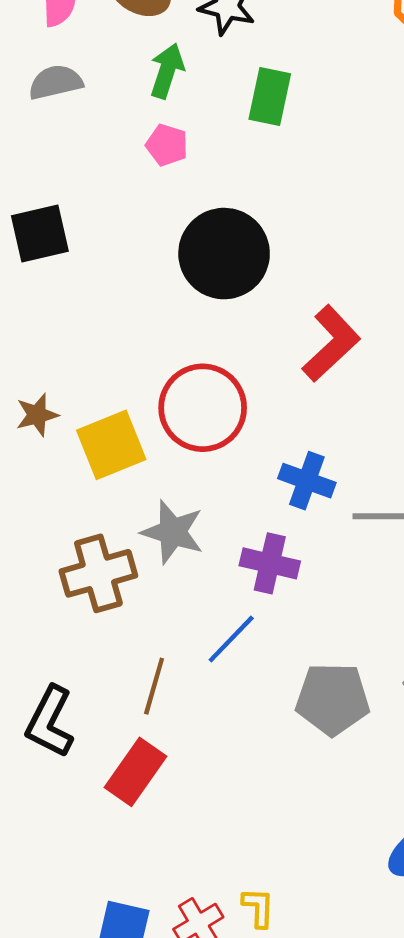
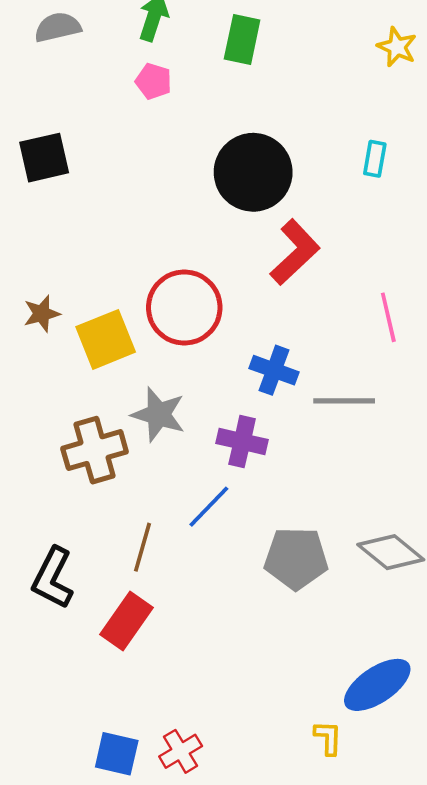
black circle: (224, 254) -> (253, 172), moved
yellow L-shape: (258, 907) -> (328, 738), moved

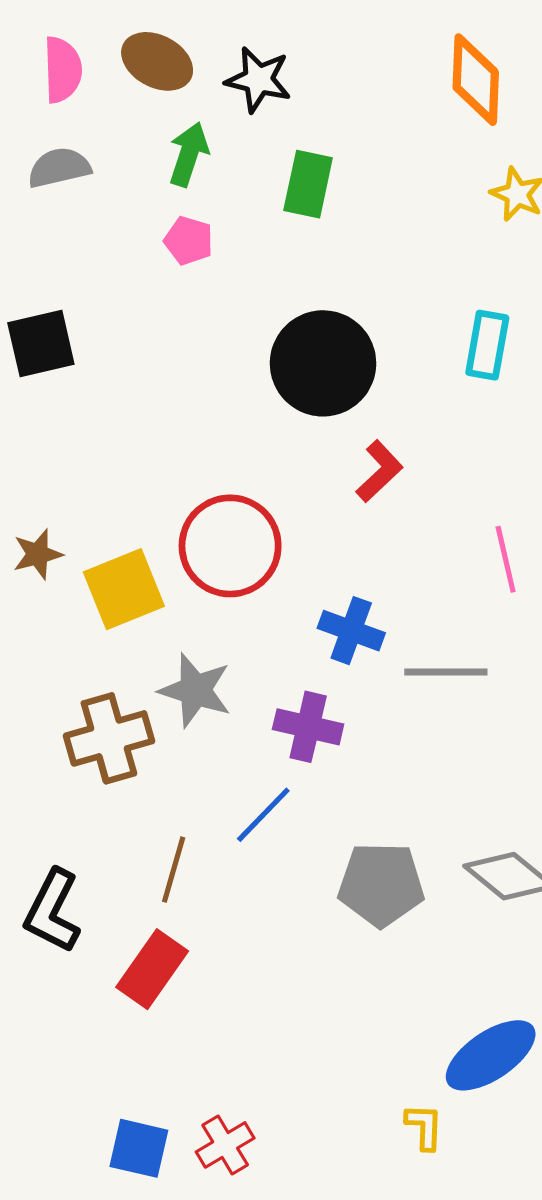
cyan rectangle: (375, 159) -> (487, 345), size x1.4
red L-shape: (295, 252) -> (379, 471), size x0.7

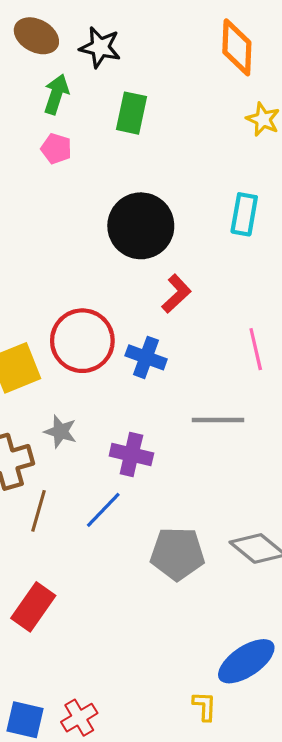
blue cross: (351, 631) -> (146, 357), moved
gray star: (195, 690) -> (60, 432), size x0.7
brown line: (174, 870) -> (39, 511), moved

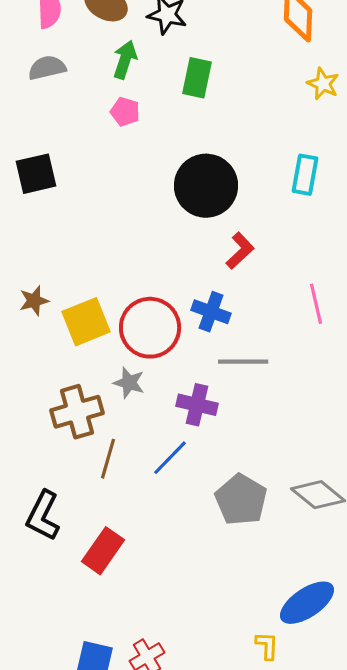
red circle: (82, 341) -> (150, 328), moved
gray line: (218, 420) -> (243, 362), moved
gray pentagon: (177, 554) -> (241, 500), turned 30

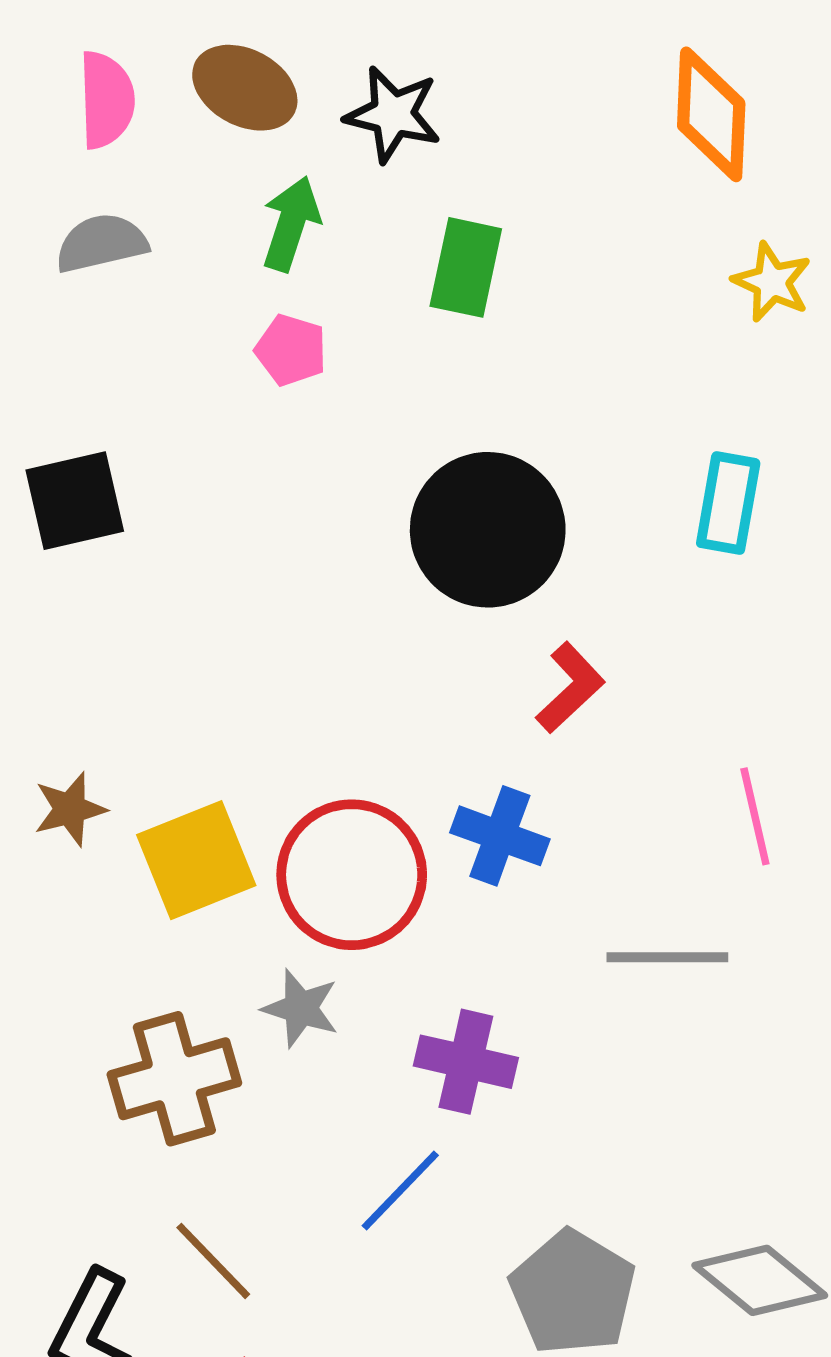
gray line: (243, 362) -> (667, 957), moved
brown line: (108, 459) -> (213, 1261), moved, turned -60

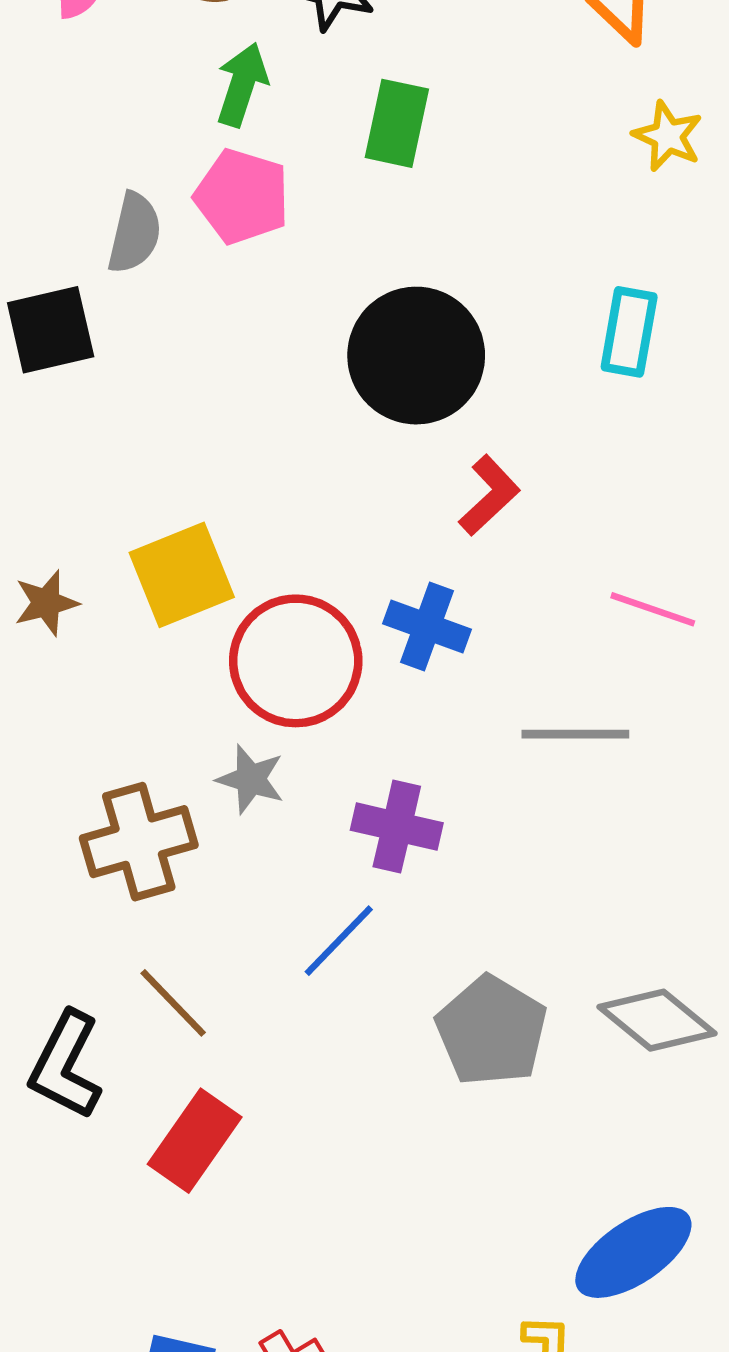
gray semicircle: (101, 243) -> (134, 233), moved, turned 116
pink pentagon: (291, 350) -> (242, 196), size x1.5
pink line: (755, 816) -> (653, 609), turned -58
yellow square: (196, 860) -> (182, 575), moved

